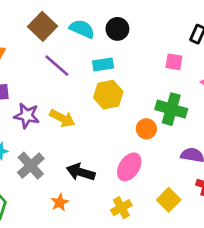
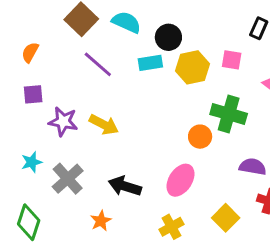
black circle: (117, 29) -> (168, 37), moved
yellow hexagon: (108, 95) -> (193, 67), moved

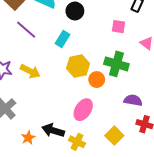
cyan rectangle: (150, 63) -> (62, 39), moved, turned -49
yellow hexagon: (193, 67) -> (78, 66), moved
black arrow: (125, 186) -> (53, 130), moved
yellow cross: (171, 227) -> (77, 142), turned -35

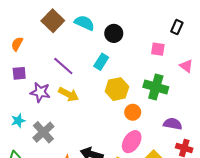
purple line: (26, 30) -> (63, 66), moved
orange circle: (97, 80) -> (133, 112), moved
pink ellipse: (83, 110) -> (132, 142), moved

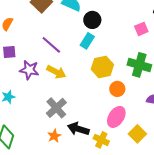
black circle: (114, 33) -> (92, 20), moved
pink square: (158, 49) -> (141, 29), turned -32
gray cross: (43, 132) -> (56, 108), moved

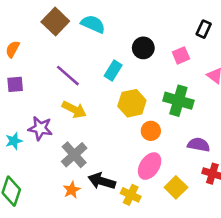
black circle: (92, 20) -> (143, 48), moved
purple star: (29, 70) -> (40, 128), moved

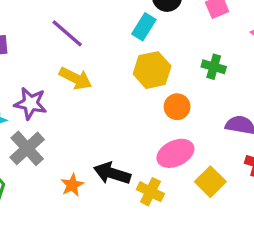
cyan rectangle: (113, 71) -> (144, 27), moved
green cross: (178, 101) -> (214, 67), size x0.6
gray cross: (74, 155) -> (27, 148), moved
pink ellipse: (150, 166) -> (175, 153), turned 32

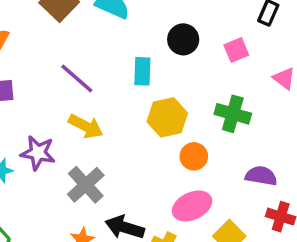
cyan rectangle: (144, 27) -> (142, 71), moved, turned -30
green cross: (214, 67) -> (233, 114), size x1.4
gray cross: (27, 148) -> (86, 185), moved

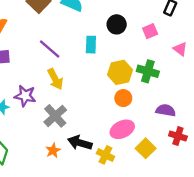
yellow hexagon: (167, 117) -> (120, 72), moved
yellow arrow: (86, 126) -> (55, 79), turned 35

